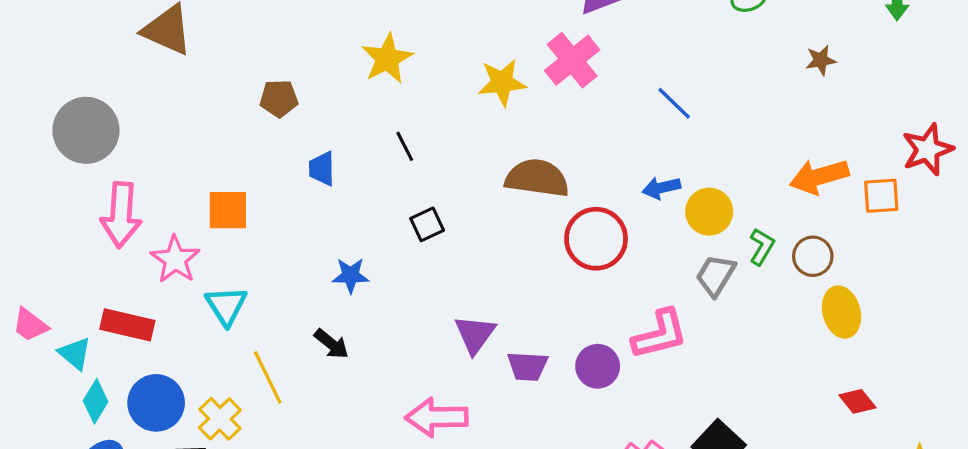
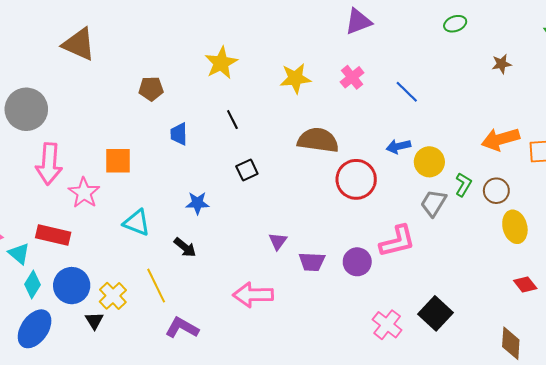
pink cross: (572, 60) -> (352, 77), moved, size x0.7
cyan triangle: (226, 306) -> (137, 223), moved, turned -36
purple triangle: (475, 334) -> (278, 241), size x0.7
yellow line: (268, 377) -> (156, 286), moved

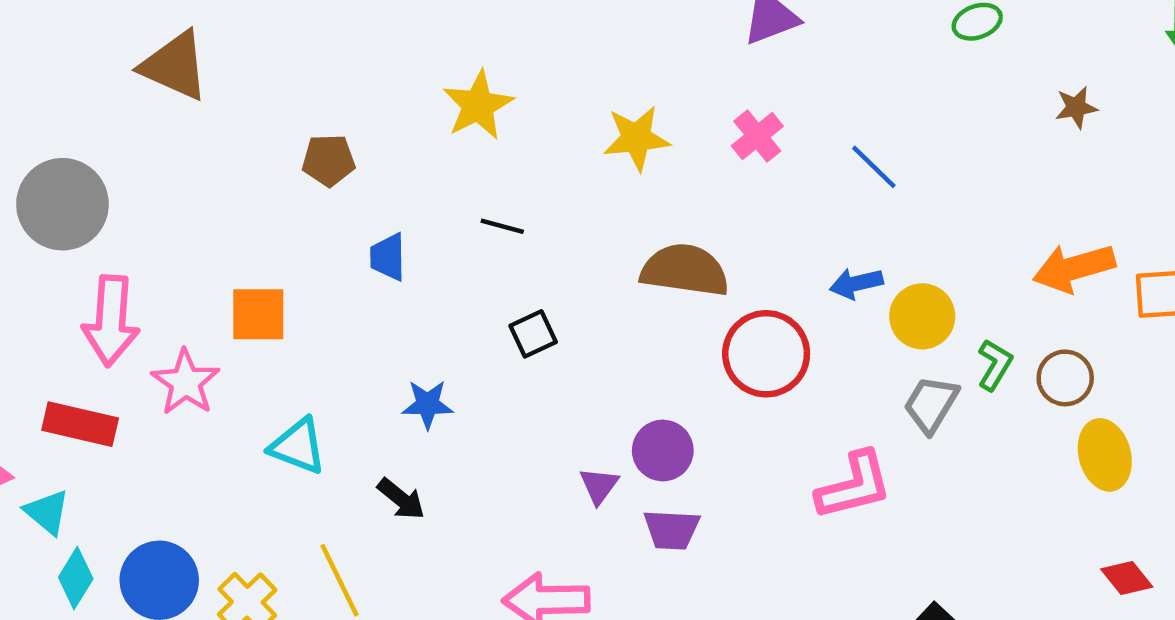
black line: (232, 120) -> (502, 226), turned -48
red rectangle: (53, 235) -> (80, 424), moved
purple circle: (357, 262) -> (663, 450), moved

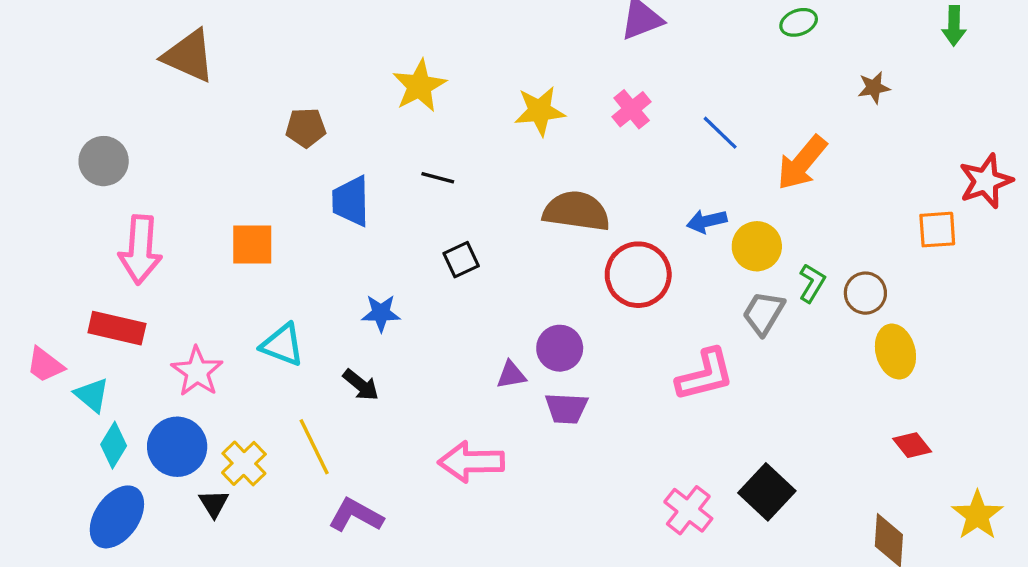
gray circle: (62, 204) -> (104, 161), size x0.7
blue trapezoid: (388, 257) -> (351, 201), size x1.4
orange arrow: (1074, 268) -> (802, 163), moved, turned -34
pink star: (186, 382) -> (197, 372), moved
purple triangle: (599, 486) -> (511, 375), turned 44

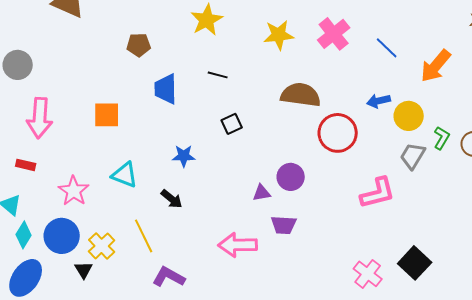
pink cross: (632, 109) -> (334, 34), size x1.4
red rectangle: (117, 328) -> (26, 165), size x0.6
purple trapezoid: (566, 408) -> (284, 225), moved

